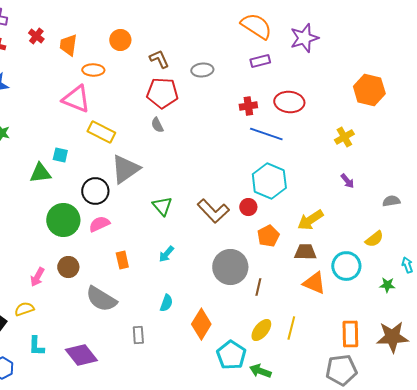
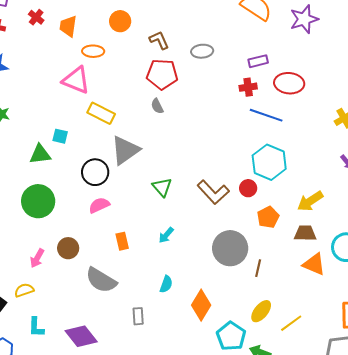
purple rectangle: (260, 61) -> (258, 61), moved
green circle: (63, 220) -> (38, 201), moved
yellow line: (291, 328) -> (291, 323), moved, turned 40

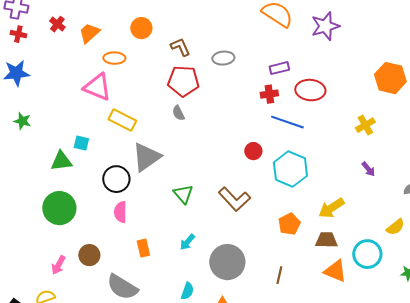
orange trapezoid: (68, 26) -> (89, 33), turned 40
red circle: (248, 188) -> (253, 151), moved
pink semicircle: (99, 205) -> (120, 212), turned -65
gray circle: (230, 248) -> (227, 262), moved

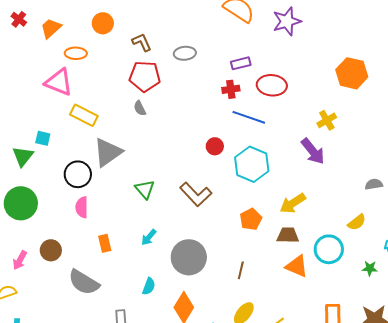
green triangle: (61, 161) -> (23, 156), turned -45
purple arrow: (368, 169) -> (313, 151), moved, size x1.8

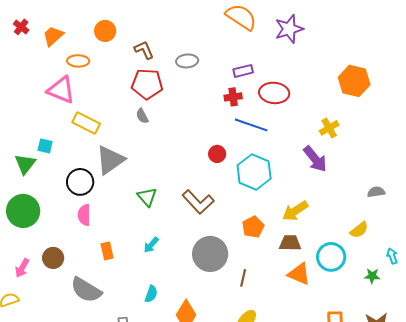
gray circle: (189, 257) -> (210, 254), moved

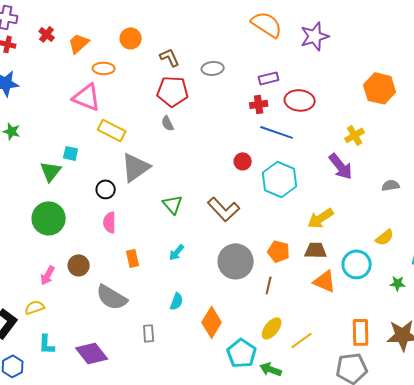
black circle: (80, 182) -> (106, 189), size x0.7
gray semicircle: (376, 192) -> (391, 185), moved
orange pentagon: (253, 227) -> (279, 251), moved, turned -30

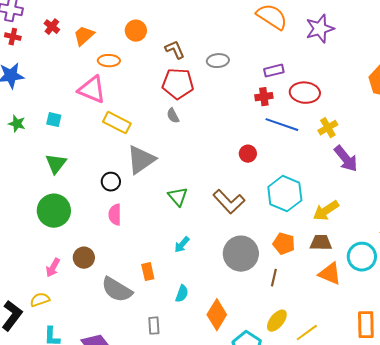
yellow cross: (355, 135) -> (328, 128), moved
cyan square: (71, 153) -> (54, 120), moved
cyan hexagon: (280, 179) -> (285, 194), moved
orange rectangle: (133, 258) -> (148, 272), moved

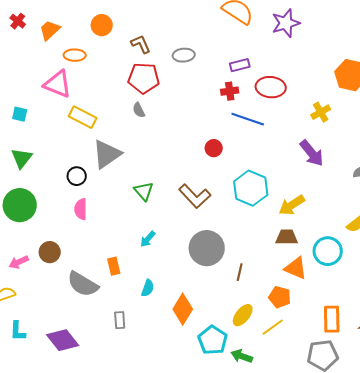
yellow cross: (328, 128) -> (321, 112), moved
orange pentagon: (284, 244) -> (280, 297), moved
pink arrow: (53, 268) -> (19, 262), turned 36

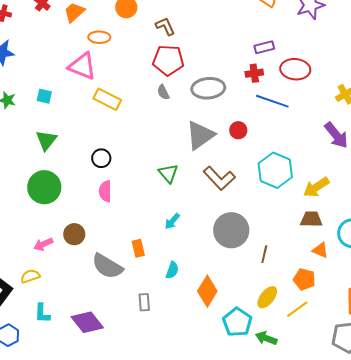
gray ellipse: (184, 55) -> (208, 88), moved, size x1.5
gray triangle: (107, 154) -> (200, 135), moved
orange triangle: (296, 268) -> (320, 250), size x0.7

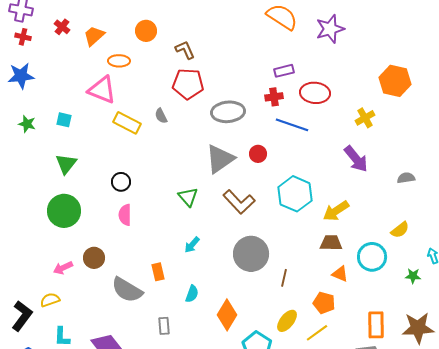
gray semicircle: (163, 92) -> (161, 116), moved

